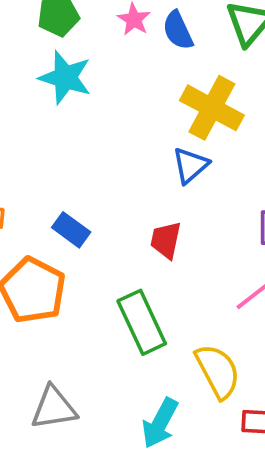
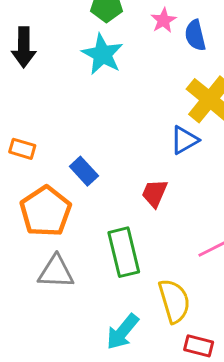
gray triangle: (54, 408) -> (56, 272), moved

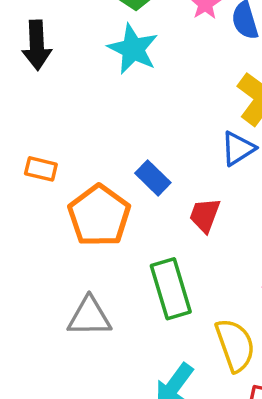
blue rectangle: (84, 171) -> (153, 178), moved
orange pentagon: (46, 211) -> (99, 216), moved

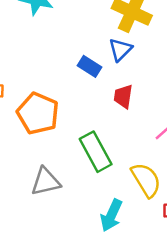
blue rectangle: (153, 178) -> (89, 66), moved
red trapezoid: (205, 215) -> (123, 96), moved

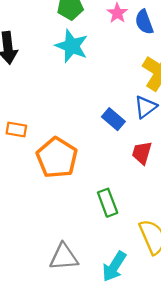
green rectangle: (96, 152) -> (108, 203), size x0.7
gray triangle: (46, 182) -> (64, 257), moved

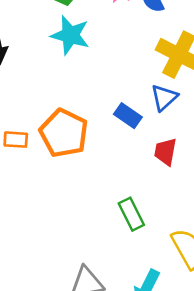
orange pentagon: (57, 158) -> (64, 133), moved

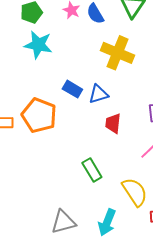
blue triangle: (164, 98) -> (99, 94), moved, turned 30
blue rectangle: (128, 116) -> (72, 89), moved

